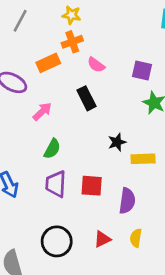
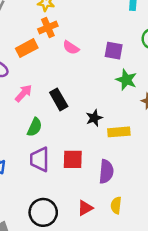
black rectangle: (87, 98) -> (59, 99), moved

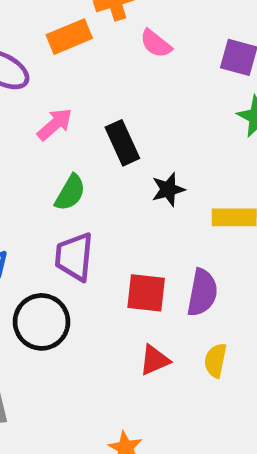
black star: (94, 118) -> (168, 189), moved
red square: (73, 159) -> (146, 293), moved
black circle: (43, 212) -> (42, 322), moved

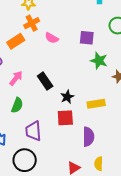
green semicircle: (70, 193) -> (17, 105), moved
red square: (146, 293) -> (65, 118), moved

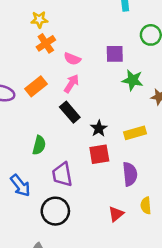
orange rectangle: (16, 41) -> (36, 86), moved
pink arrow: (16, 78) -> (71, 84), moved

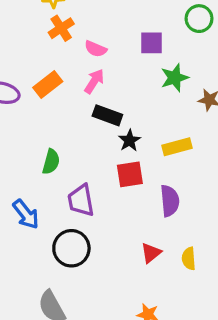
green star: (133, 80) -> (175, 78), turned -30
black rectangle: (70, 112) -> (107, 115), moved, turned -30
yellow semicircle: (146, 206) -> (189, 259), moved

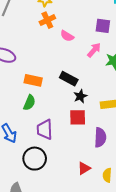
purple square: (152, 43) -> (103, 26), moved
pink arrow: (94, 81) -> (94, 50), moved
orange rectangle: (48, 85) -> (33, 80), moved, turned 42

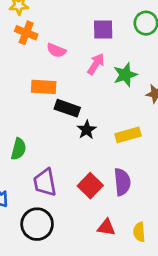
orange cross: (47, 20) -> (26, 33), turned -35
orange rectangle: (33, 80) -> (44, 87), moved
red square: (78, 117) -> (90, 186), moved, turned -36
red triangle: (84, 168) -> (106, 227), turned 48

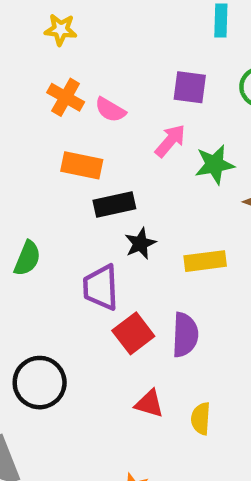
orange cross: (26, 33) -> (66, 97), moved
black rectangle: (67, 108) -> (114, 204), turned -40
purple trapezoid: (45, 182) -> (101, 287), moved

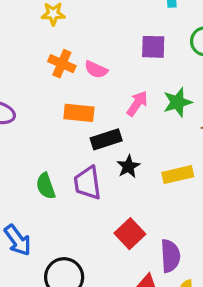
pink arrow: (170, 141) -> (137, 104), moved
green semicircle: (27, 258) -> (46, 186), turned 144
purple trapezoid: (101, 287) -> (87, 183), moved
purple semicircle: (185, 335) -> (170, 256), moved

